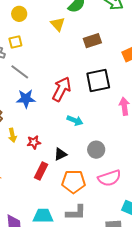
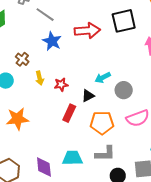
red arrow: (62, 89) -> (87, 31), turned 60
blue star: (26, 99) -> (52, 41), turned 30
cyan arrow: (75, 121) -> (103, 78), moved, turned 133

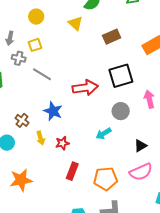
blue star: (52, 41) -> (53, 111), moved
gray circle: (124, 90) -> (121, 111), moved
black triangle: (88, 96) -> (140, 146), moved

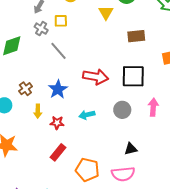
cyan arrow: (103, 134) -> (87, 115), moved

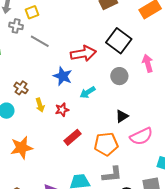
black square: (133, 76) -> (119, 41), turned -35
blue star: (58, 89) -> (63, 76), moved
black triangle: (131, 149) -> (122, 116), moved
red rectangle: (58, 152) -> (73, 137), turned 30

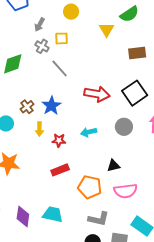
blue star: (63, 76) -> (51, 106), moved
gray L-shape: (112, 175) -> (99, 219), moved

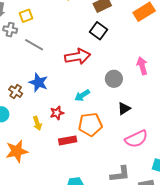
black square: (135, 93) -> (99, 31), moved, size x0.7
yellow arrow: (39, 129) -> (37, 123), moved
black triangle: (113, 166) -> (124, 108), moved
red rectangle: (60, 170) -> (68, 140), turned 30
orange pentagon: (90, 187) -> (90, 124), moved

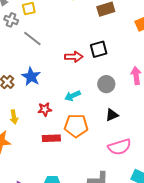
black square: (99, 31) -> (99, 49), moved, turned 30
red arrow: (78, 57) -> (74, 57), size x0.7
yellow arrow: (37, 123) -> (14, 117), moved

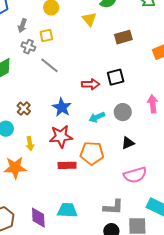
blue star: (31, 77) -> (62, 107), moved
cyan arrow: (73, 96) -> (97, 117), moved
red star: (45, 109) -> (61, 136), size x1.6

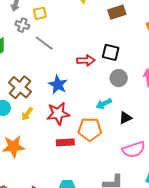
black square: (116, 77) -> (111, 52), turned 30
brown cross: (24, 109) -> (20, 87), size x1.6
gray circle: (123, 112) -> (119, 78), moved
cyan arrow: (97, 117) -> (104, 104), moved
yellow arrow: (30, 144) -> (27, 114), moved, turned 48

